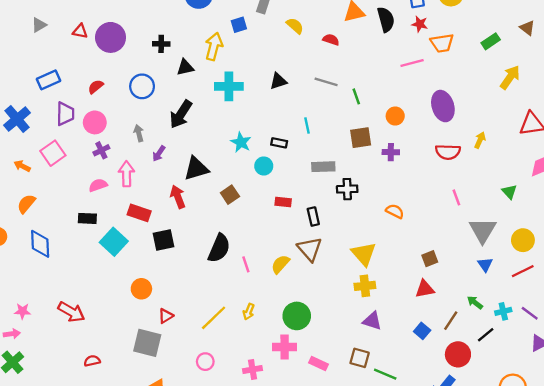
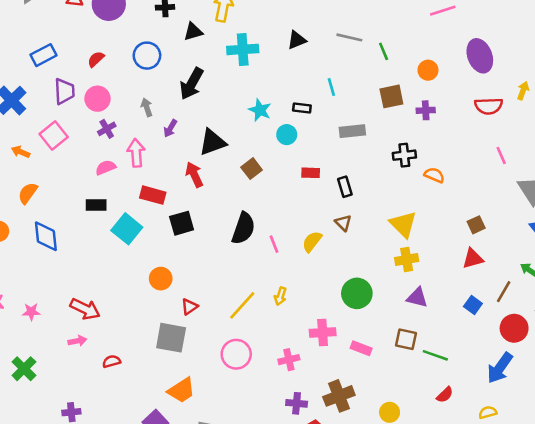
black cross: (347, 189) -> (404, 155), moved
brown triangle: (310, 249) -> (343, 223), size x0.6
green circle: (297, 316) -> (357, 293), moved
pink arrow: (12, 334) -> (77, 341), moved
pink circle: (205, 362) -> (236, 354), size x1.5

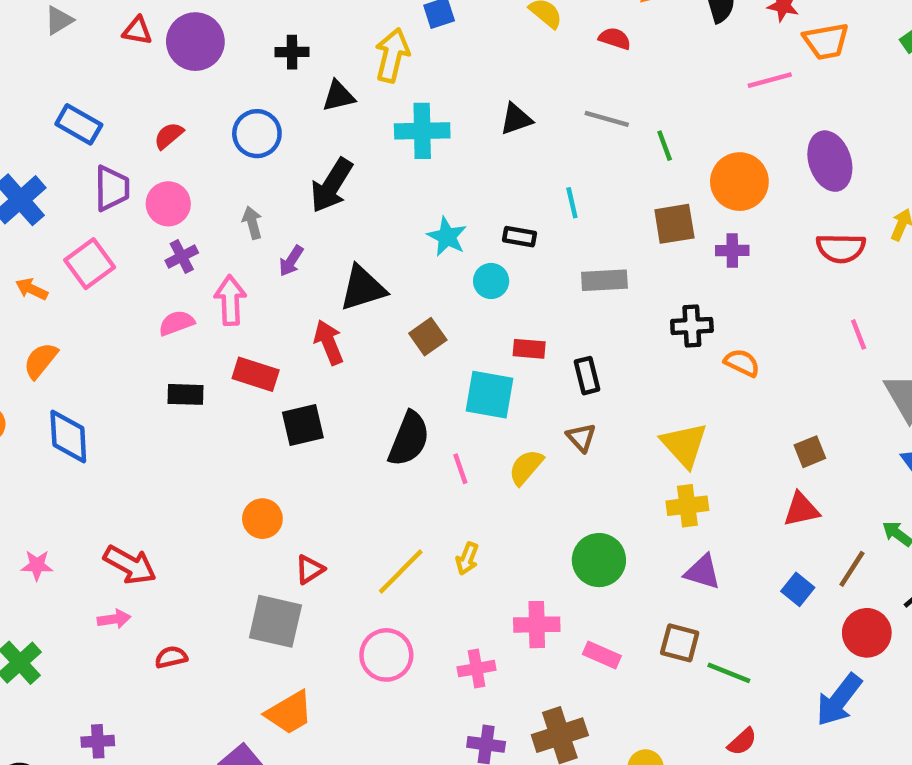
blue rectangle: (43, 55) -> (79, 124), turned 55
orange circle: (428, 70) -> (739, 182), size x1.6
black rectangle: (96, 205) -> (186, 394), moved
cyan square: (127, 229) -> (490, 395), moved, turned -32

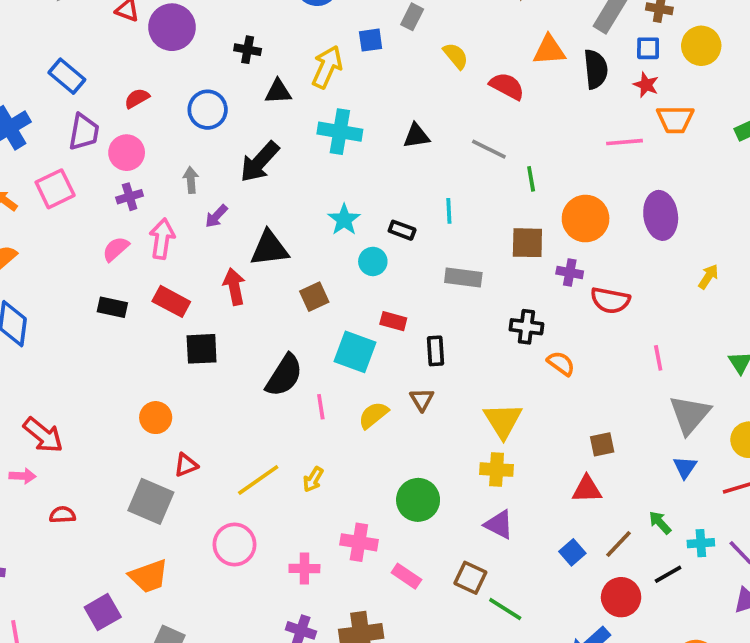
red semicircle: (615, 38) -> (507, 86), size x1.4
red semicircle: (841, 248) -> (610, 300), moved
pink semicircle: (177, 323) -> (116, 249), turned -32

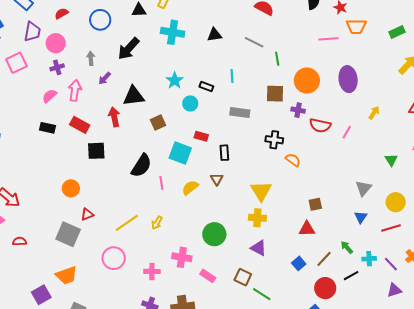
pink line: (658, 358) -> (347, 132), moved, turned 40
gray triangle: (690, 415) -> (363, 188), size x0.7

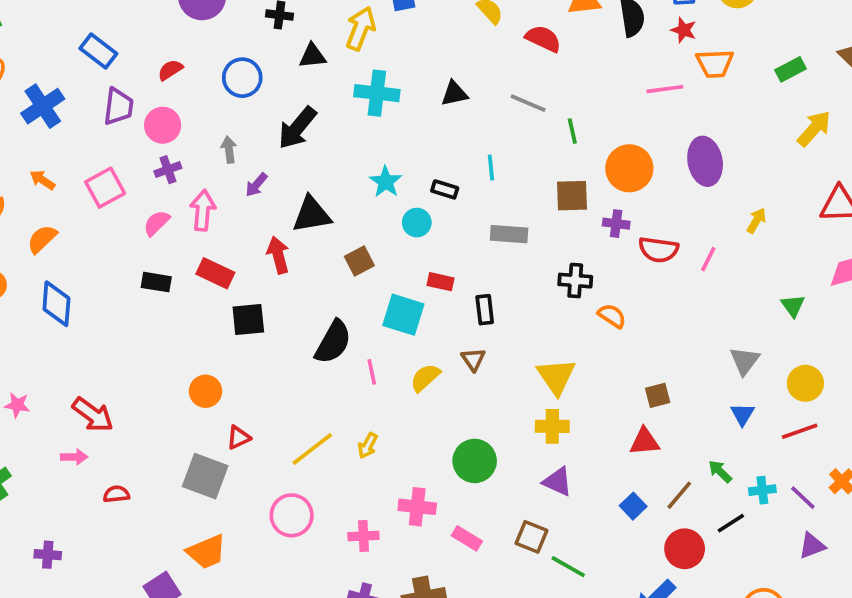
pink square: (16, 63) -> (105, 188), moved

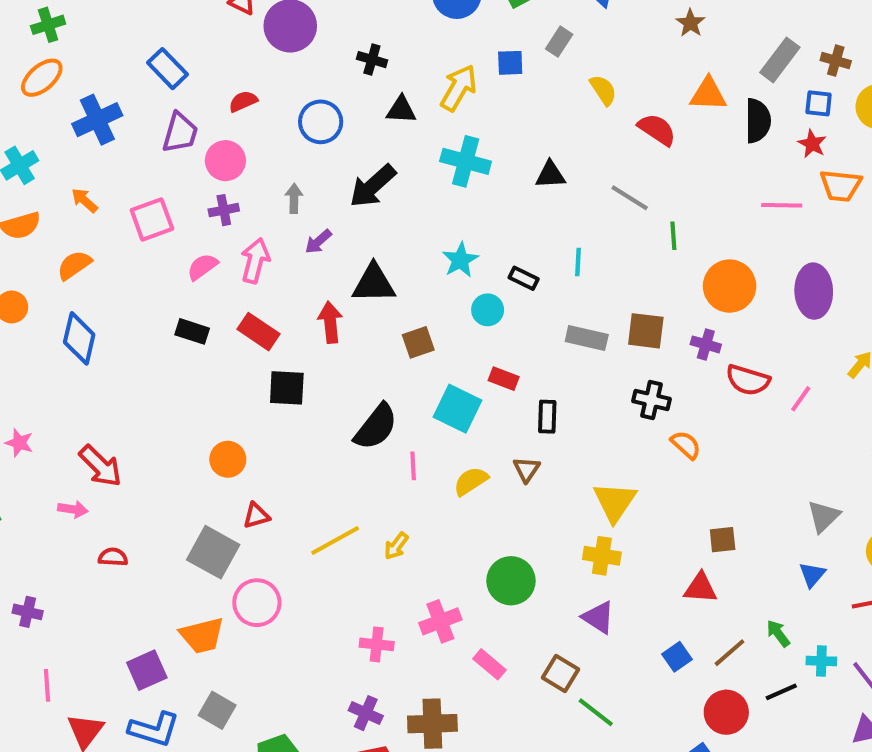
brown square: (572, 196) -> (646, 331), moved
pink cross: (417, 507) -> (440, 621), turned -36
pink circle: (292, 515) -> (257, 603), moved

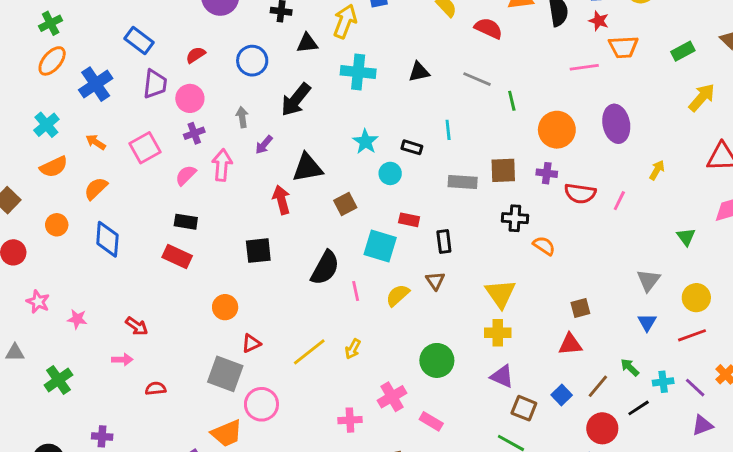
red rectangle: (258, 332) -> (177, 256), moved
red arrow: (100, 466) -> (137, 326), size x0.7
brown square: (560, 674) -> (524, 408), moved

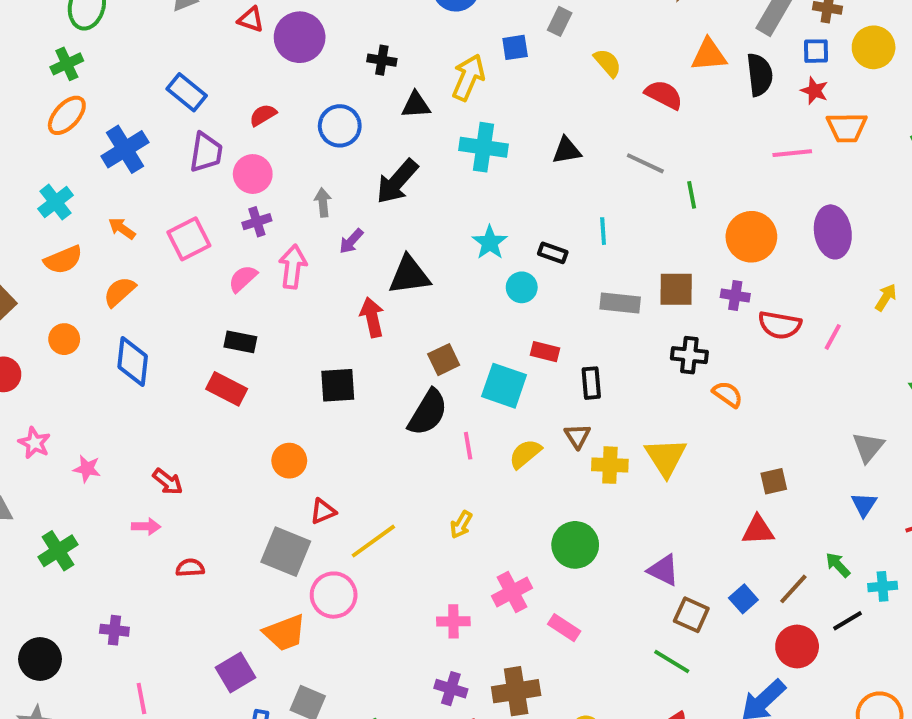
brown square: (345, 204) -> (444, 360), moved
yellow cross: (498, 333) -> (610, 465), moved
yellow line: (309, 352) -> (373, 541), moved

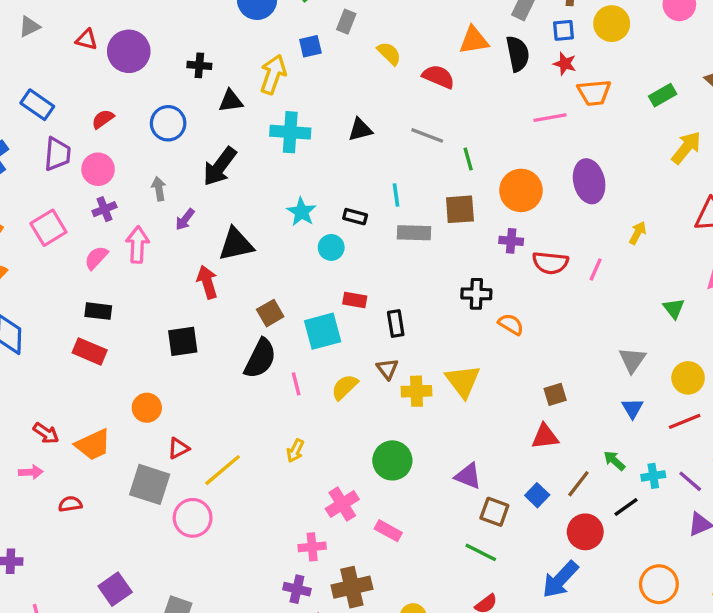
brown square: (676, 289) -> (460, 209), moved
gray rectangle: (620, 303) -> (414, 233), moved
cyan square: (504, 386) -> (323, 331), turned -30
pink cross: (453, 621) -> (312, 547), moved
orange trapezoid: (285, 633) -> (93, 445), moved

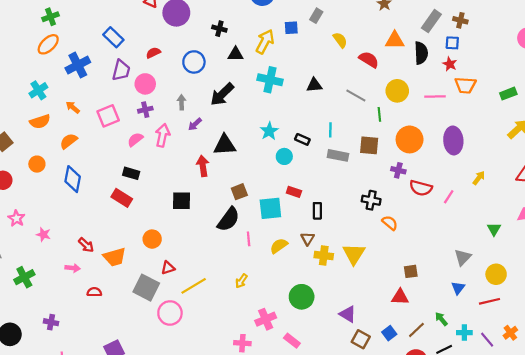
yellow circle: (612, 24) -> (397, 91), moved

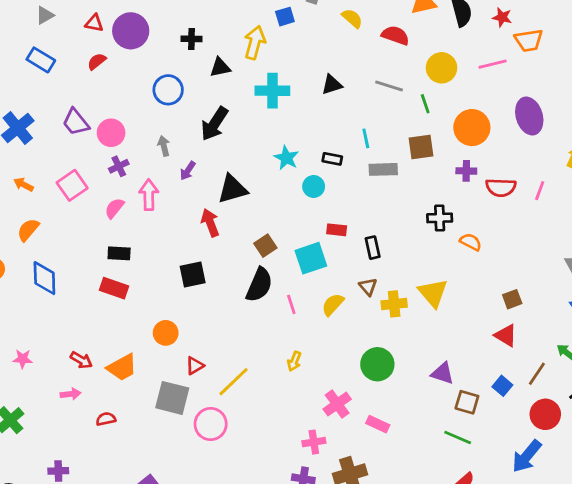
blue rectangle: (113, 37) -> (41, 60), moved
red semicircle: (153, 53) -> (97, 61), moved
purple trapezoid: (121, 70) -> (76, 122), turned 140
red triangle: (400, 297) -> (506, 335), turned 42

